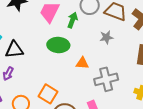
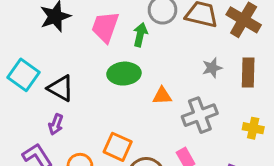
gray star: (106, 37) -> (212, 68), moved
black triangle: (14, 50) -> (61, 88), turned 42

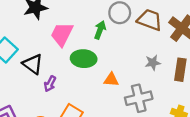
pink trapezoid: (105, 27) -> (62, 34), moved
purple arrow: (56, 124) -> (50, 84), moved

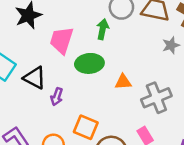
gray star: (153, 63) -> (171, 45), moved

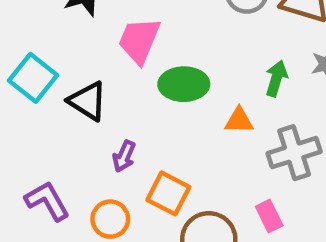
green arrow: (103, 29) -> (276, 78), moved
purple arrow: (57, 97) -> (124, 156), moved

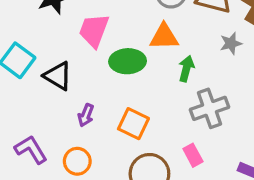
green arrow: (276, 78) -> (186, 69), moved
orange triangle: (239, 121) -> (164, 37), moved, size x1.4
orange square: (168, 193) -> (133, 124), moved

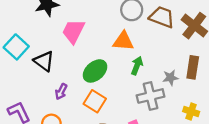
gray star: (231, 43) -> (171, 78), moved
green ellipse: (128, 61) -> (95, 71), moved, turned -45

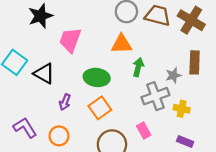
green ellipse: (95, 71) -> (97, 77), turned 55
orange square: (95, 101) -> (100, 108), turned 30
yellow cross: (191, 112) -> (182, 109), moved

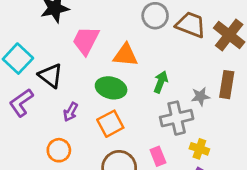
orange triangle: (122, 44) -> (125, 55), moved
yellow cross: (182, 109) -> (199, 149), moved
purple L-shape: (25, 128) -> (21, 103), moved, turned -100

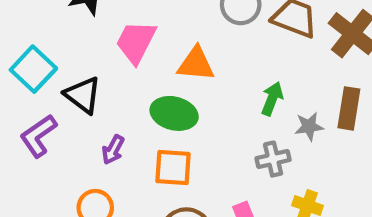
green arrow: (161, 82) -> (272, 99), moved
gray cross: (177, 118) -> (273, 159), size x0.7
orange square: (110, 124) -> (173, 168), turned 32

